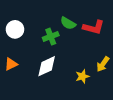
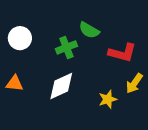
red L-shape: (94, 27) -> (122, 53), moved
orange triangle: (11, 64) -> (15, 83), turned 32

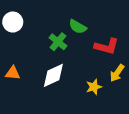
white circle: (20, 38) -> (13, 22), moved
green cross: (66, 47) -> (58, 42), turned -30

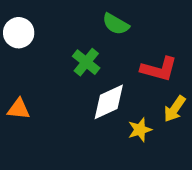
green semicircle: (78, 27) -> (116, 24), moved
white diamond: (53, 75) -> (109, 102), moved

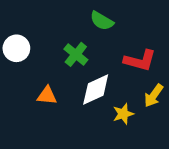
white circle: (19, 33) -> (16, 48), moved
orange triangle: (19, 109) -> (47, 96), moved

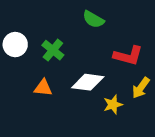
green cross: (76, 54) -> (53, 50), moved
white diamond: (96, 89) -> (88, 82), turned 32

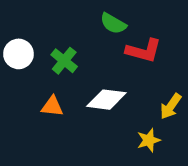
red L-shape: (128, 56) -> (144, 51), moved
yellow star: (113, 105) -> (149, 140), moved

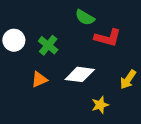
orange triangle: (52, 106) -> (39, 80), turned -30
yellow star: (149, 140) -> (100, 105), moved

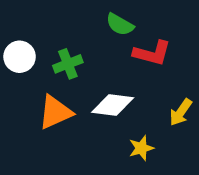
green cross: (48, 45) -> (68, 64), turned 30
orange triangle: (39, 80) -> (55, 112), size x1.5

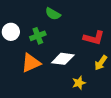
green semicircle: (120, 24) -> (53, 14), moved
red L-shape: (152, 53) -> (94, 38), moved

